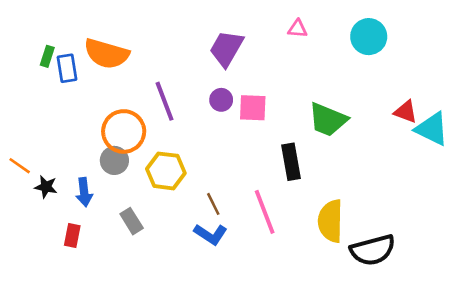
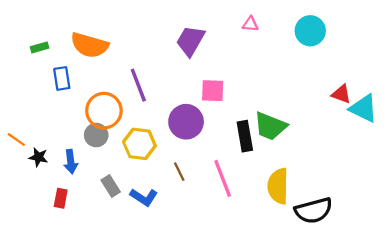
green rectangle: (47, 56) -> (40, 47), turned 56
blue rectangle: (67, 68) -> (62, 78), moved
purple circle: (221, 100) -> (186, 122), moved, size x1.8
green trapezoid: (328, 120) -> (270, 126), moved
blue L-shape: (211, 234) -> (144, 197), moved

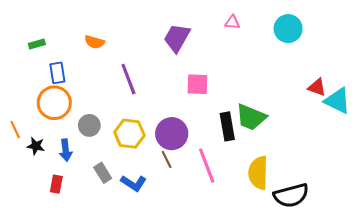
orange semicircle: (90, 45) -> (94, 42), moved, size x0.6
orange circle: (104, 111) -> (54, 103), moved
purple circle: (186, 122) -> (172, 134), moved
orange line: (16, 139) -> (15, 130), turned 30

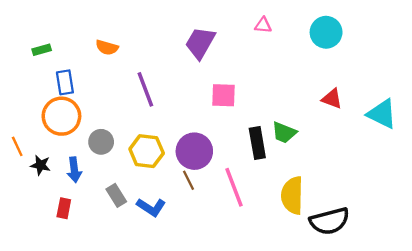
red triangle: (317, 87) -> (332, 99), moved
green trapezoid: (251, 117) -> (284, 132), size x0.7

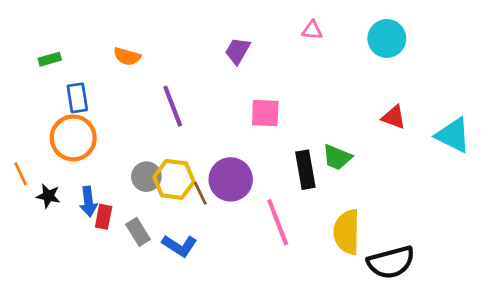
purple trapezoid: (200, 43) -> (238, 51), size x0.7
gray circle: (101, 142) -> (146, 177), moved
brown line: (189, 180) -> (200, 193), moved
red rectangle: (64, 208) -> (104, 217), moved

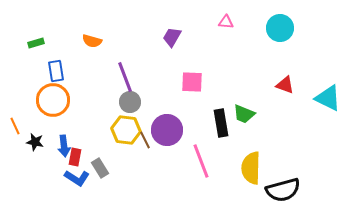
gray circle: (146, 177) -> (130, 102), moved
blue L-shape: (180, 246) -> (77, 178), moved

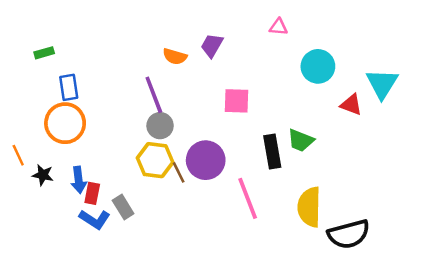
cyan circle: (280, 28) -> (318, 66), moved
orange semicircle: (92, 41) -> (175, 57), moved
cyan triangle: (328, 98) -> (382, 84), moved, turned 36

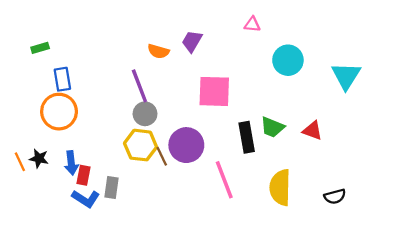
pink square: (237, 101) -> (214, 91), size x1.4
red triangle: (351, 105) -> (313, 131), moved
orange line: (18, 155) -> (20, 162), moved
gray rectangle: (123, 207) -> (111, 188), turned 40
black semicircle: (349, 234) -> (335, 196), moved, size x0.6

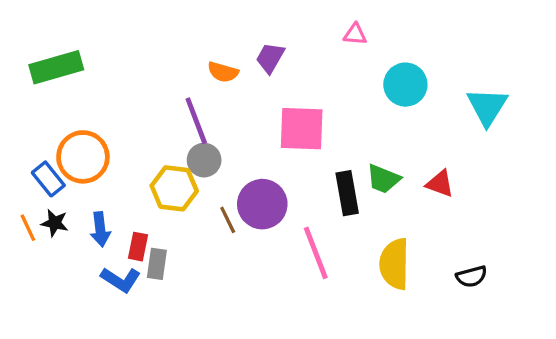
green rectangle: (40, 48) -> (56, 67), size x2.0
blue rectangle: (62, 79) -> (48, 179), moved, turned -30
yellow hexagon: (141, 145) -> (174, 188), moved
red rectangle: (84, 175) -> (138, 247), moved

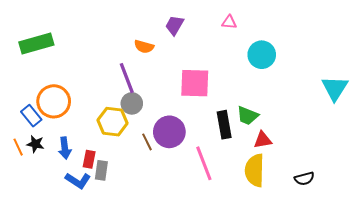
purple trapezoid: (270, 58) -> (174, 25), moved
cyan triangle: (487, 107) -> (335, 88), moved
red triangle: (440, 184) -> (263, 140), moved, turned -30

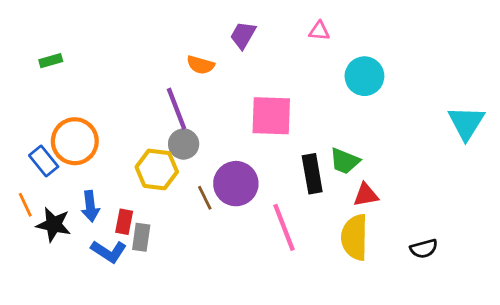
green rectangle: (36, 44) -> (51, 61), size x0.5
black star: (35, 144) -> (54, 225), moved, size x1.4

